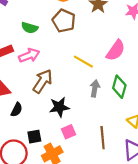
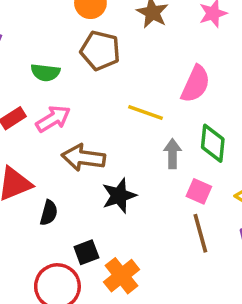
brown arrow: (43, 81) -> (83, 158), turned -105
pink square: (68, 132) -> (199, 191), moved, turned -32

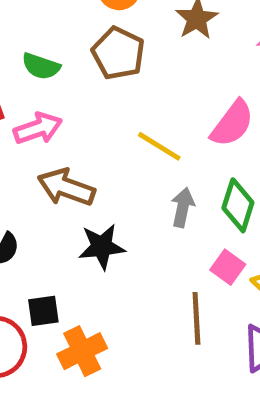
pink square: (199, 191) -> (228, 267), moved

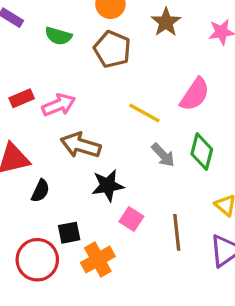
green semicircle: (41, 66) -> (58, 36), moved
gray arrow: (183, 207) -> (163, 155), turned 128
pink square: (228, 267) -> (131, 219), moved

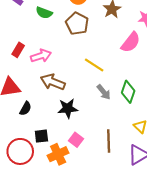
pink semicircle: (195, 94) -> (131, 42), moved
red rectangle: (22, 98) -> (18, 50), turned -40
pink square: (131, 219) -> (76, 140), moved

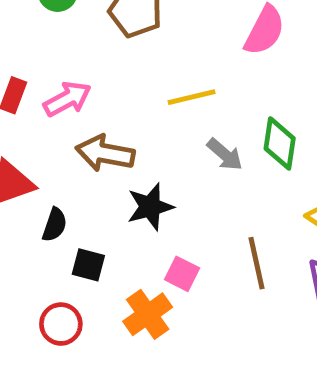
yellow line: (94, 65) -> (192, 97), turned -36
black square: (41, 136) -> (88, 265), moved, turned 32
red circle: (20, 151) -> (61, 324), size x0.7

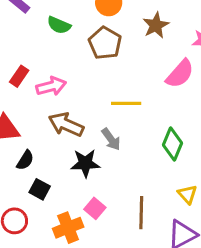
gray arrow: (225, 154) -> (111, 139), moved

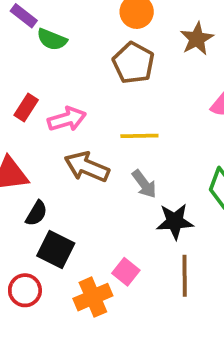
green semicircle: (59, 25) -> (52, 39), moved
yellow line: (126, 103) -> (139, 136), moved
black star: (85, 163) -> (175, 221), moved
black square: (40, 189) -> (56, 250), size x1.4

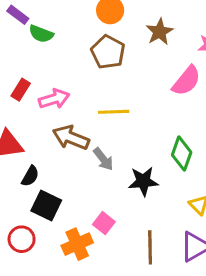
gray arrow: (144, 184) -> (103, 159), moved
brown line: (185, 276) -> (150, 247), moved

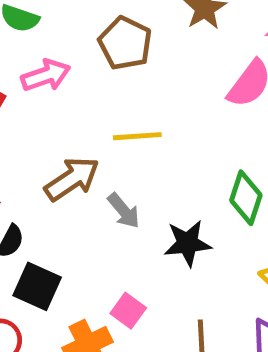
pink arrow: (54, 99) -> (46, 75), moved
brown arrow: (71, 138) -> (72, 179), turned 126

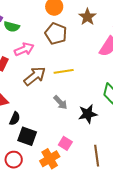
brown arrow: (72, 179) -> (35, 76), moved

